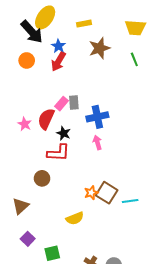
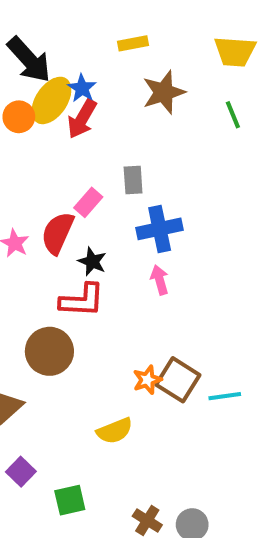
yellow ellipse: (45, 17) -> (51, 100), moved
gray rectangle: (74, 103) -> (133, 180), moved
brown circle: (42, 178) -> (49, 351), size x1.5

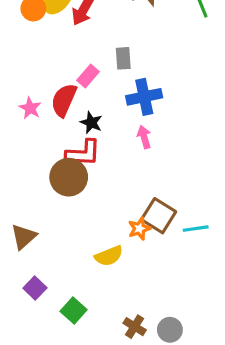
brown circle: (49, 351) -> (69, 177), moved
orange star: (147, 380) -> (139, 229), moved
green square: (70, 500) -> (74, 310), turned -35

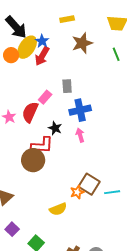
black star: (91, 123) -> (55, 128), moved

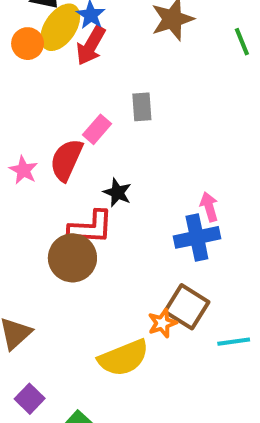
blue cross: (80, 110) -> (197, 237), moved
pink arrow: (80, 135) -> (209, 207), moved
cyan line: (112, 192) -> (234, 342), moved
yellow semicircle: (58, 209) -> (123, 358), size x1.4

